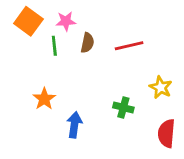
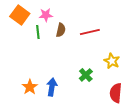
orange star: (44, 99) -> (30, 87), moved
green cross: (123, 108) -> (86, 75), turned 32

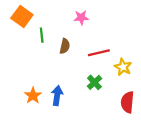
pink star: (46, 15) -> (81, 18), moved
brown semicircle: (61, 30) -> (65, 46), moved
red line: (90, 32) -> (99, 53), moved

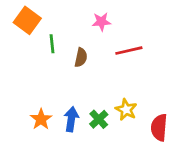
red line: (99, 53) -> (129, 51), moved
yellow star: (123, 67) -> (126, 110), moved
green cross: (94, 82) -> (99, 119), moved

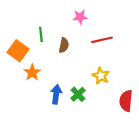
orange square: (27, 20) -> (18, 51), moved
yellow star: (126, 110) -> (101, 76), moved
orange star: (41, 119) -> (32, 73), moved

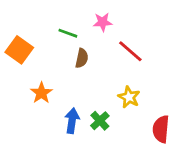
green line: (41, 34) -> (68, 33), moved, turned -64
red line: (102, 40) -> (130, 51), turned 54
orange square: (18, 51) -> (19, 50), moved

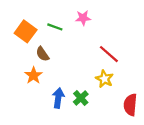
orange square: (19, 50) -> (26, 31), moved
red line: (130, 51) -> (109, 54), moved
brown semicircle: (82, 58) -> (42, 54), moved, turned 133

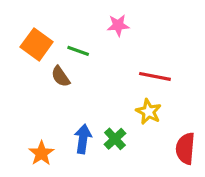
green line: (55, 27) -> (78, 51), moved
red line: (109, 54) -> (155, 76), turned -30
orange star: (33, 75) -> (41, 153), moved

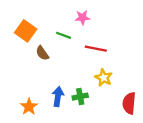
green line: (78, 51) -> (63, 35), moved
red line: (155, 76) -> (96, 49), moved
green cross: (115, 139) -> (80, 97), turned 32

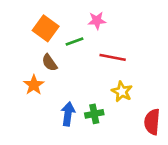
orange square: (26, 31) -> (46, 28), moved
green line: (63, 35) -> (75, 42), turned -40
orange star: (29, 107) -> (34, 85), moved

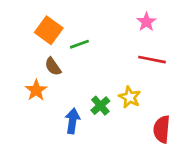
pink star: (97, 21) -> (146, 22), moved, turned -30
red line: (113, 57) -> (152, 60), moved
green cross: (94, 114) -> (100, 106), moved, turned -30

